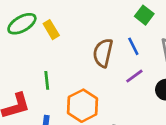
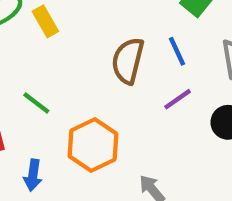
green line: (47, 80) -> (36, 103), turned -48

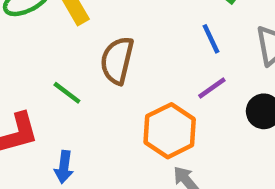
brown semicircle: (128, 61) -> (117, 60), moved
orange hexagon: (93, 145) -> (170, 131), moved

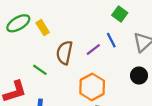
purple line: (212, 88) -> (93, 49), moved

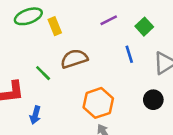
purple line: (93, 49) -> (109, 20), moved
brown semicircle: (64, 53) -> (74, 59), turned 50

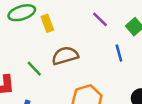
purple line: (109, 20) -> (100, 19), turned 70

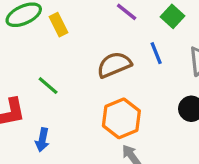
brown semicircle: (65, 56) -> (114, 65), moved

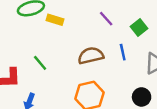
yellow rectangle: (58, 25) -> (55, 20), turned -56

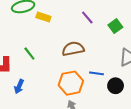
blue line: (123, 52) -> (96, 73), moved, turned -72

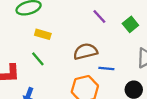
yellow rectangle: (43, 17) -> (43, 34), moved
blue line: (96, 73) -> (106, 68), moved

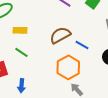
blue line: (106, 68) -> (82, 45), turned 40

